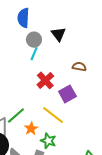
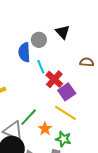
blue semicircle: (23, 18) -> (24, 52), moved
cyan line: (34, 54) -> (41, 67), moved, turned -40
purple square: (67, 94) -> (67, 92), moved

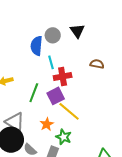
red cross: (54, 79) -> (63, 77), turned 30
purple square: (67, 92) -> (56, 96), moved
green line: (29, 117) -> (34, 93), moved, turned -30

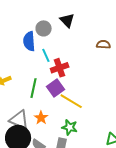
brown semicircle: (97, 64) -> (103, 44), moved
orange star: (47, 124) -> (41, 118), moved

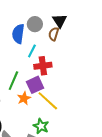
brown semicircle: (103, 44) -> (54, 34), moved, turned -88
cyan line: (46, 55) -> (32, 51), turned 40
orange star: (41, 118) -> (24, 98), moved

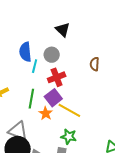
gray circle: (35, 24) -> (52, 55), moved
brown semicircle: (54, 34) -> (95, 64), moved
cyan line: (32, 51) -> (35, 66), moved

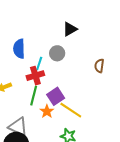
black triangle: (63, 30) -> (70, 29), turned 42
blue semicircle: (25, 52) -> (19, 49), moved
red cross: (57, 77) -> (35, 76), moved

